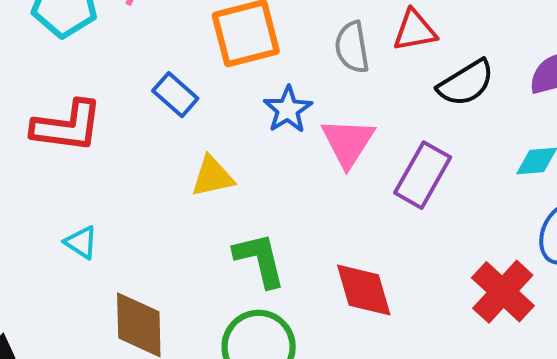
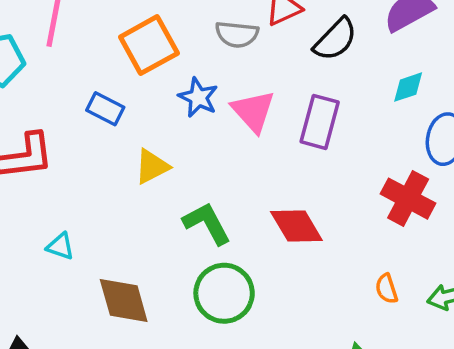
gray semicircle: (352, 47) -> (237, 34), turned -60

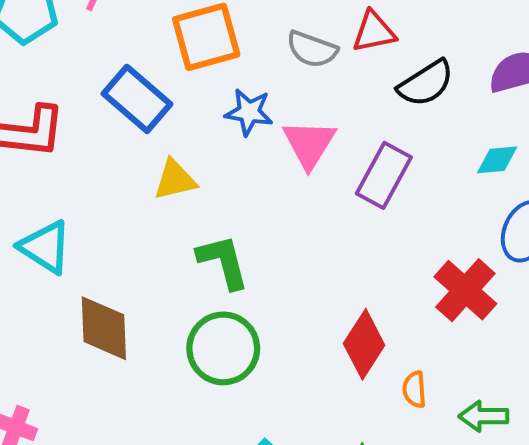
blue star: (198, 97) -> (249, 112), turned -30
blue rectangle: (105, 109) -> (137, 99), size x1.5
red diamond: (296, 226) -> (364, 344), moved, turned 50
cyan triangle: (60, 246) -> (45, 247), size x1.6

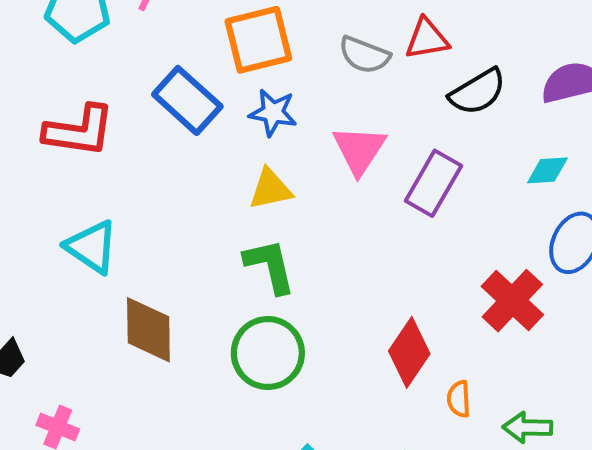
blue star: (249, 112) -> (273, 113), moved
yellow triangle: (175, 180) -> (270, 189), moved

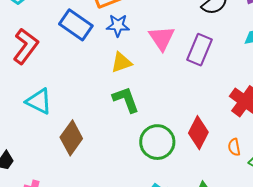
red L-shape: (79, 131) -> (26, 46), turned -54
brown diamond: (148, 330) -> (71, 138), turned 44
green circle: (268, 353) -> (157, 142), moved
orange semicircle: (459, 399) -> (234, 147), moved

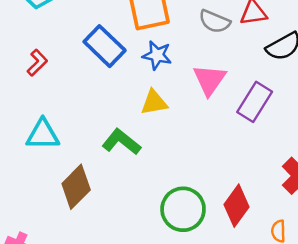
red L-shape: (26, 46) -> (37, 63), size x0.6
green L-shape: (126, 100) -> (121, 142), moved, turned -40
cyan triangle: (39, 101) -> (43, 135), turned -36

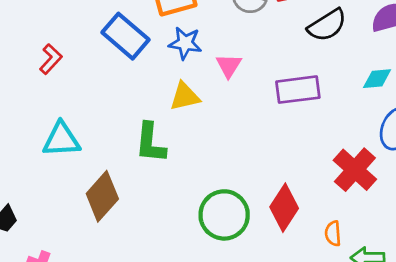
pink triangle: (209, 80) -> (229, 66), moved, size x0.7
purple rectangle: (255, 102) -> (298, 90), turned 54
green L-shape: (121, 142) -> (150, 143), turned -120

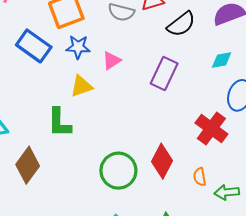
pink triangle: (229, 66) -> (112, 61), turned 30
purple rectangle: (298, 90) -> (164, 73), turned -52

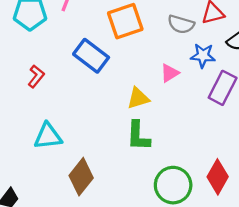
blue star: (78, 47) -> (203, 56), moved
green L-shape: (59, 123) -> (138, 136), moved

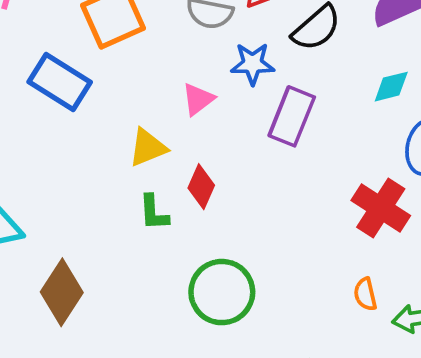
green L-shape: (138, 136) -> (154, 213), size x0.7
red diamond: (218, 177) -> (201, 187), moved, size x0.7

